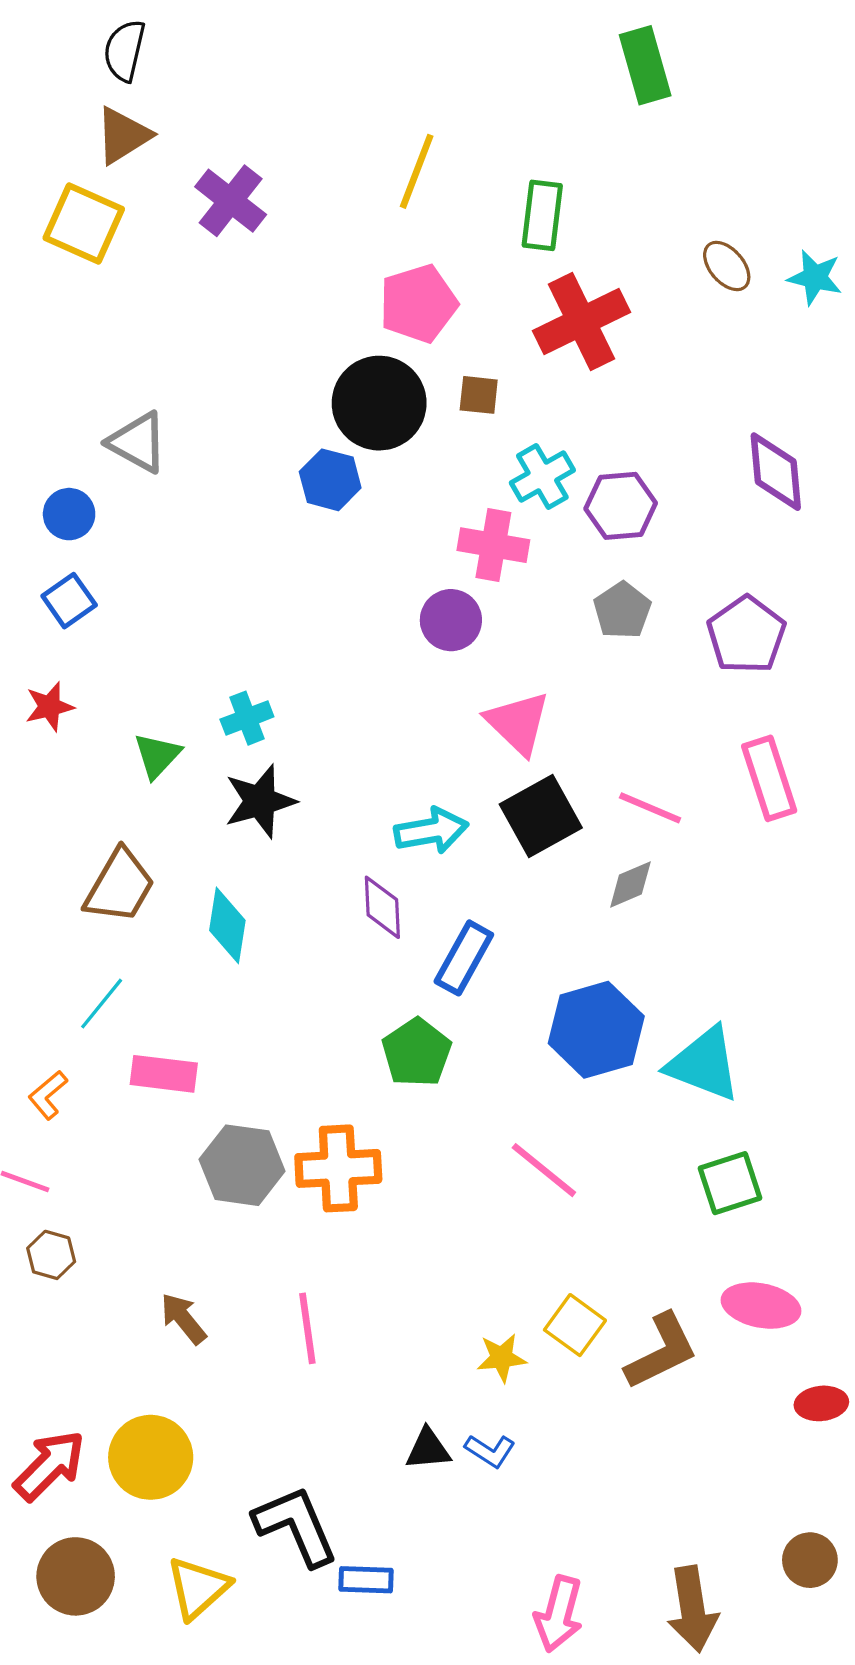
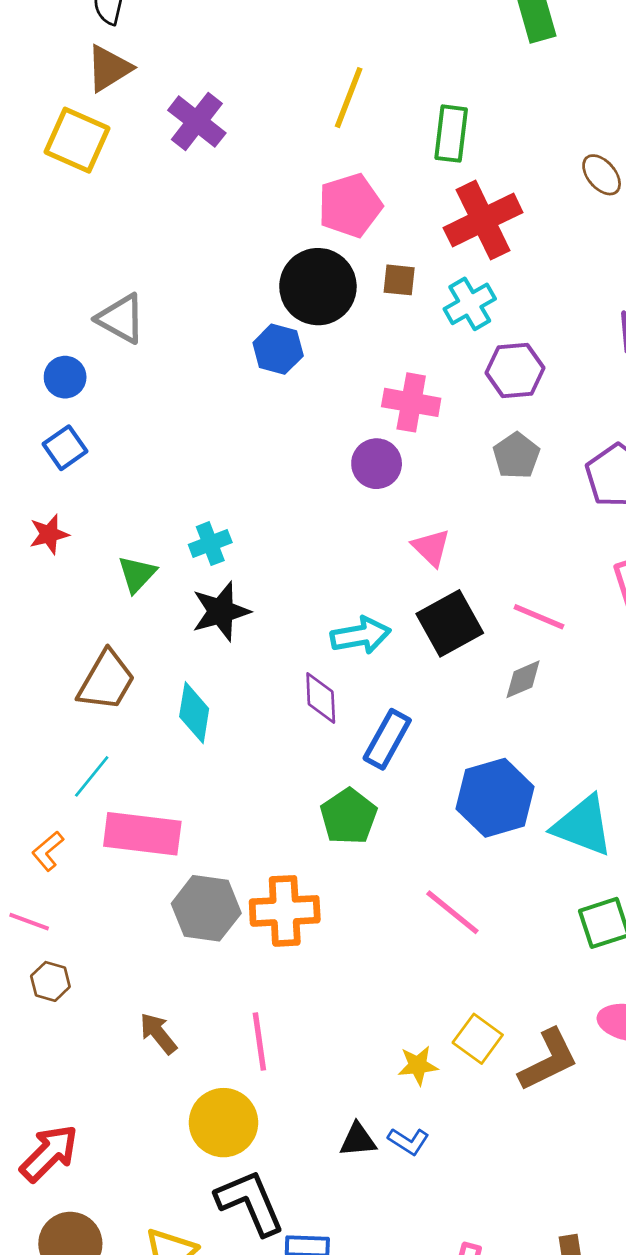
cyan cross: (542, 477) -> (470, 304), moved
pink triangle: (518, 723) -> (431, 548), size x0.7
pink rectangle: (164, 1074) -> (142, 834), size x1.4
yellow circle: (151, 1457) -> (223, 1123), moved

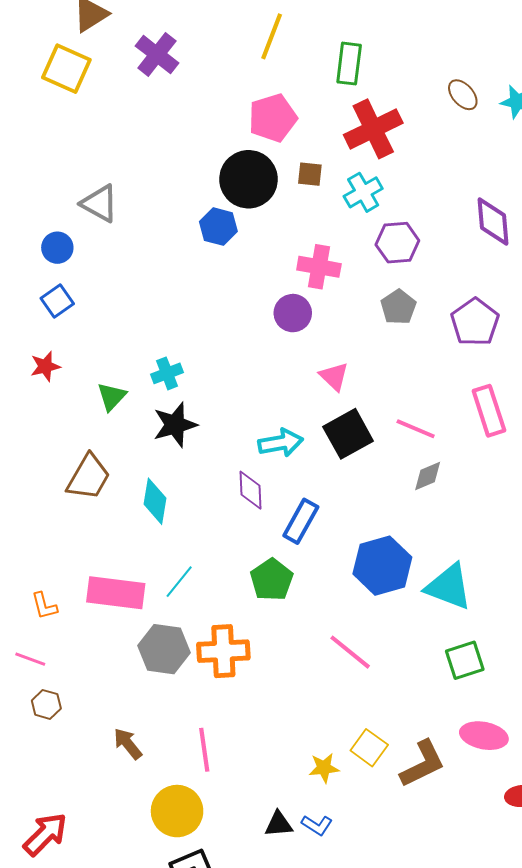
gray diamond: (523, 679) -> (428, 476), moved
cyan line: (92, 776) -> (179, 582), moved
orange L-shape: (48, 851) -> (44, 606), turned -64

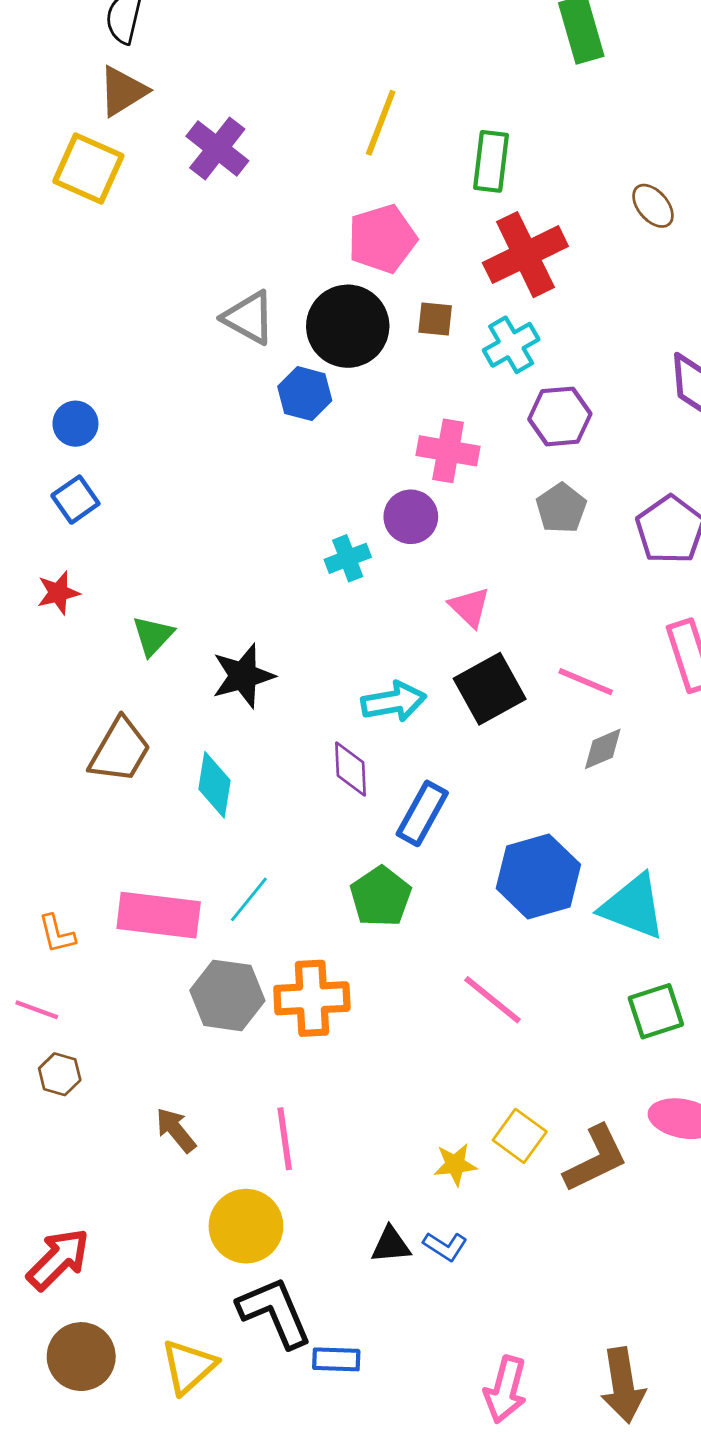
gray triangle: (100, 203) -> (249, 318), moved
cyan cross: (167, 373) -> (348, 558), moved

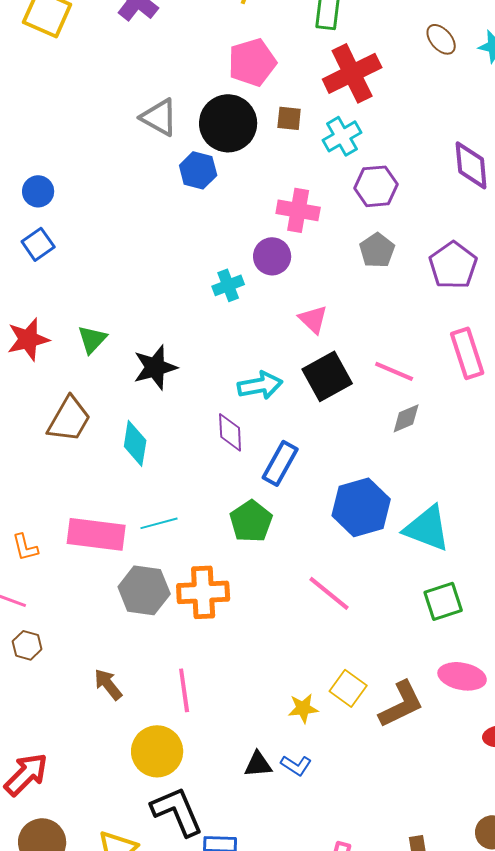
red star: (58, 593) -> (28, 339), moved, size x1.4
cyan line: (249, 899) -> (159, 523), turned 36

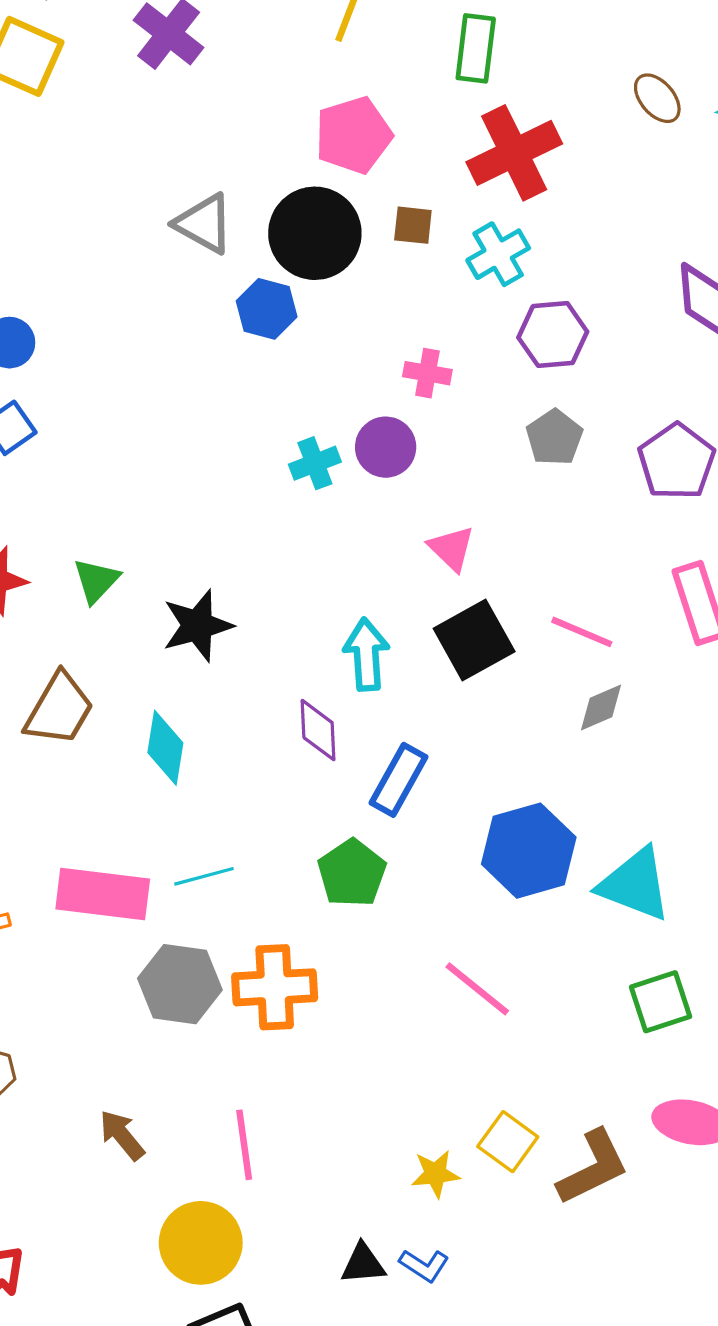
pink cross: (298, 210) -> (427, 373), size x0.7
cyan cross: (228, 285) -> (315, 463), moved
cyan arrow: (260, 385) -> (366, 654), turned -84

